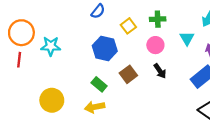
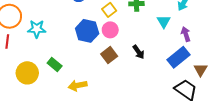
pink circle: (155, 45) -> (110, 30), moved
green rectangle: (99, 84) -> (55, 65), moved
yellow circle: (52, 100) -> (27, 73), moved

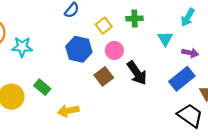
pink circle: (110, 30) -> (114, 50), moved
purple arrow: (186, 34) -> (190, 53), turned 120
black arrow: (139, 52) -> (137, 73), size x1.5

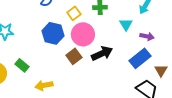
pink circle: (114, 50) -> (83, 34), size x1.5
black arrow: (137, 73) -> (102, 53), turned -80

